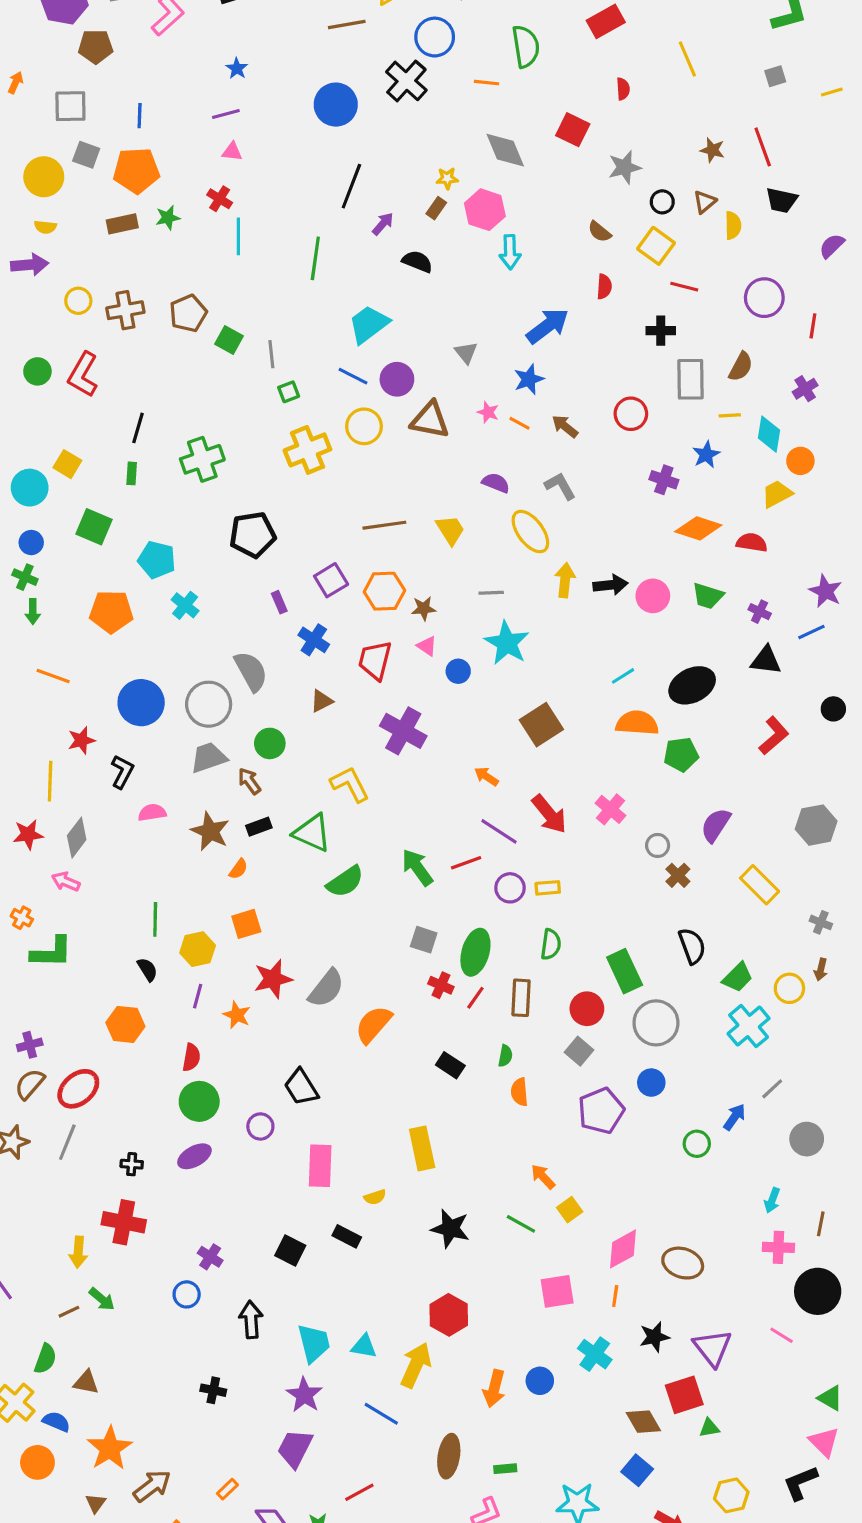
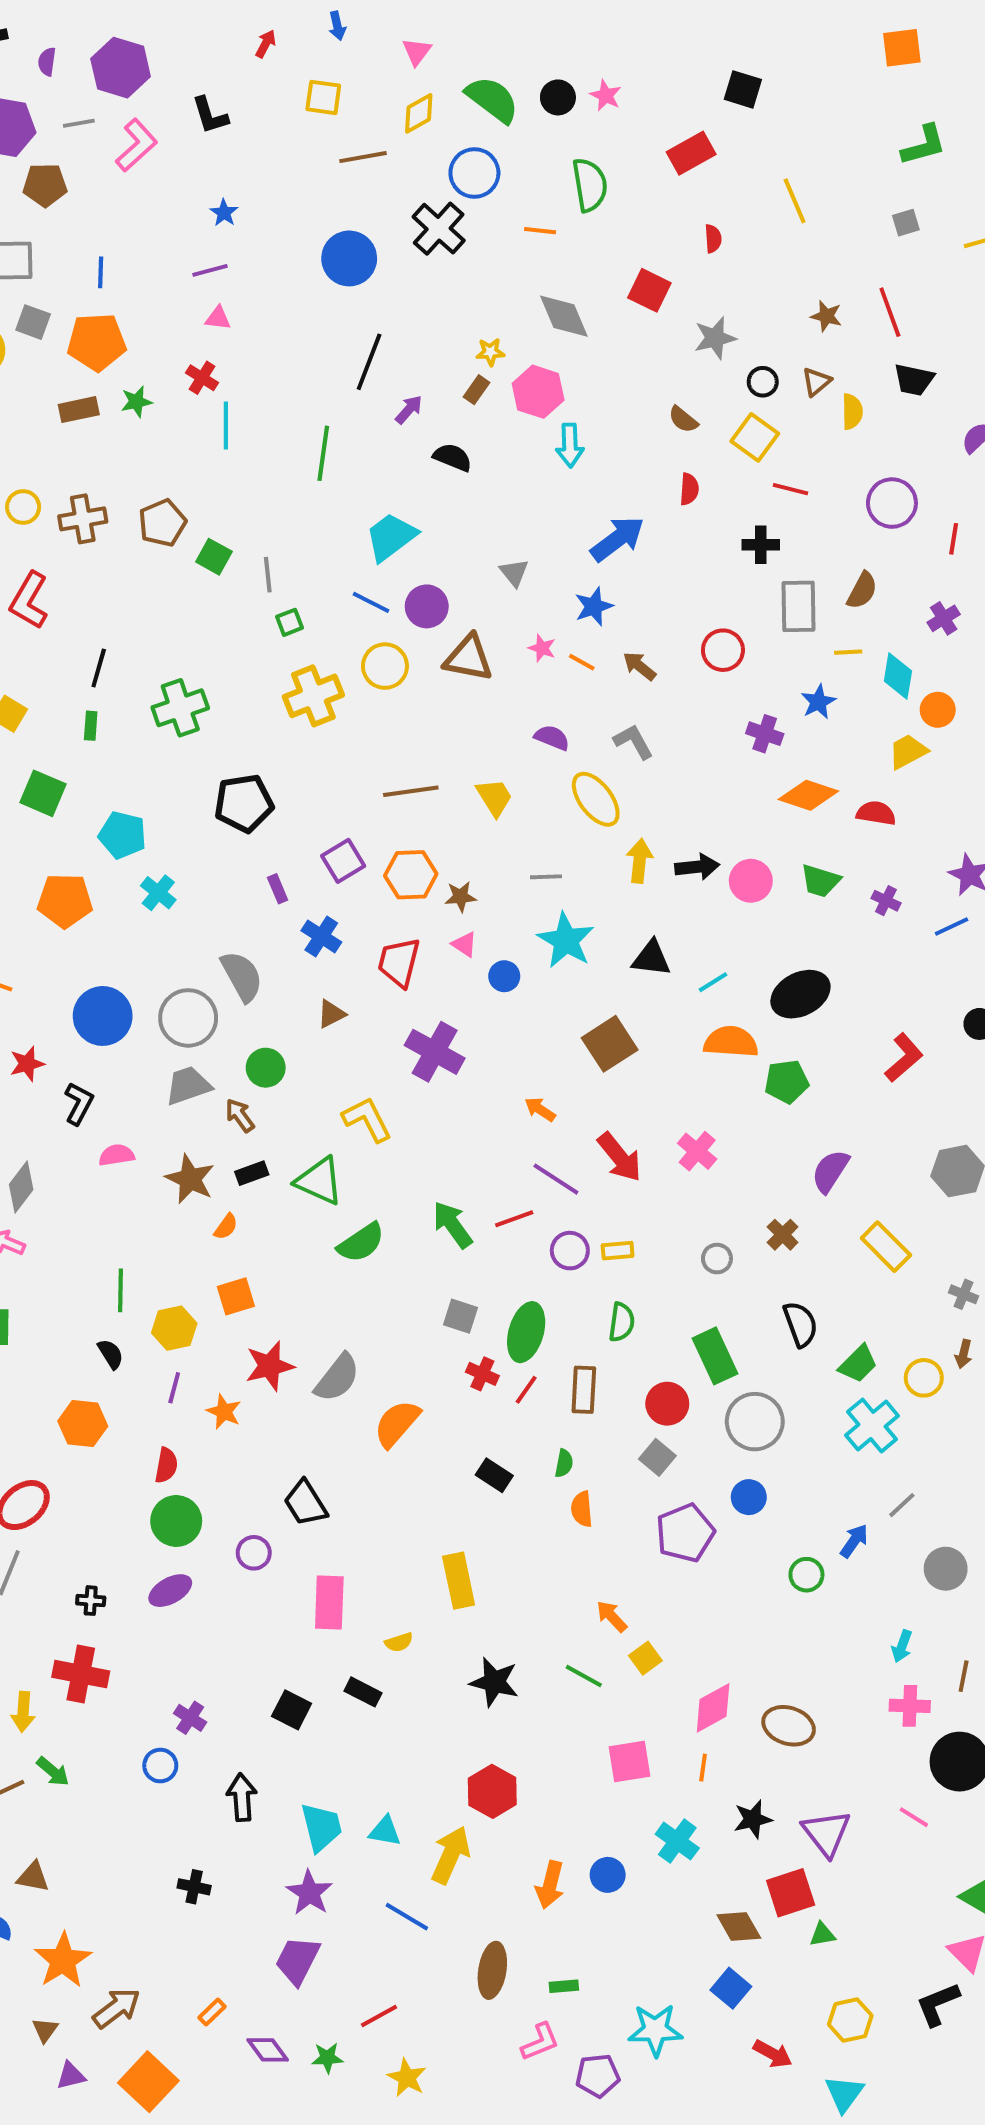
black triangle: (766, 660) -> (651, 958), moved
gray circle: (658, 845) -> (717, 1259), moved

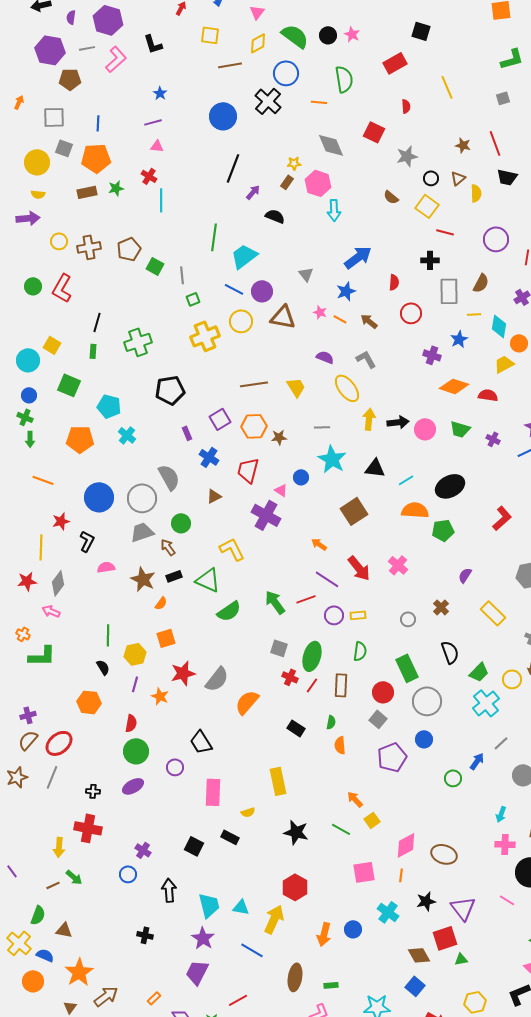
green line: (323, 453) -> (214, 237), moved
red semicircle: (689, 489) -> (394, 282), moved
pink triangle: (464, 944) -> (281, 490), moved
purple semicircle: (830, 1171) -> (465, 575), size x0.7

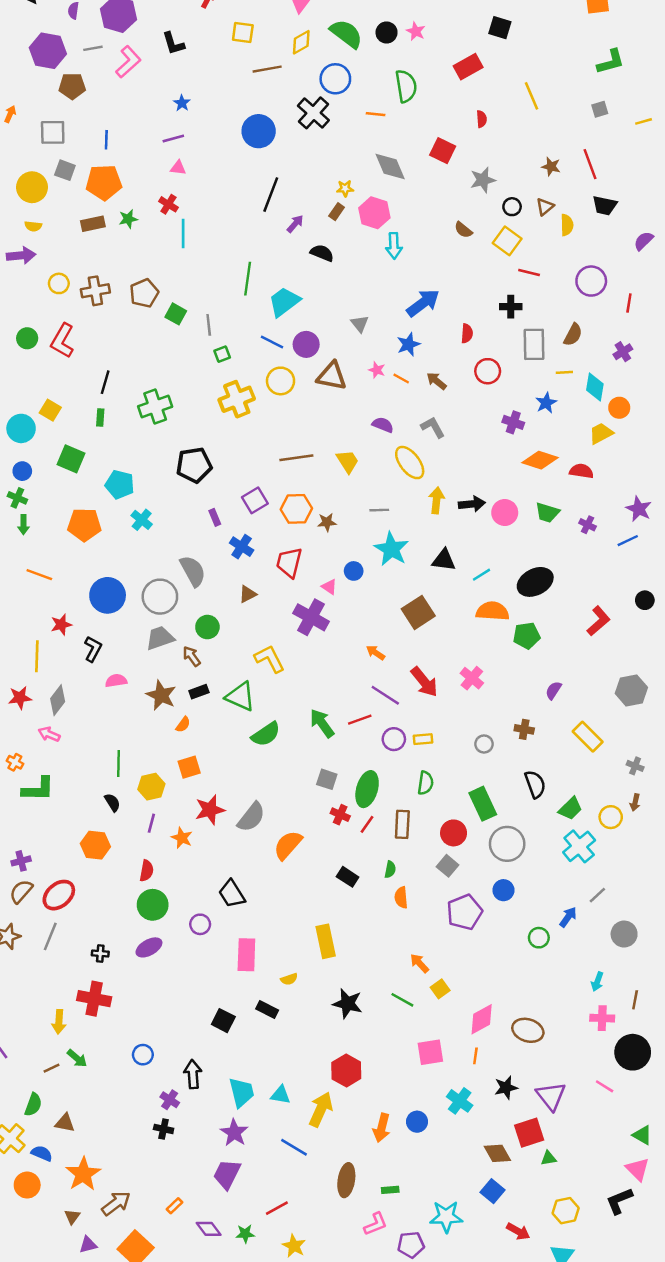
brown cross: (441, 607) -> (524, 729), turned -35
purple cross: (143, 850) -> (170, 1100), moved

